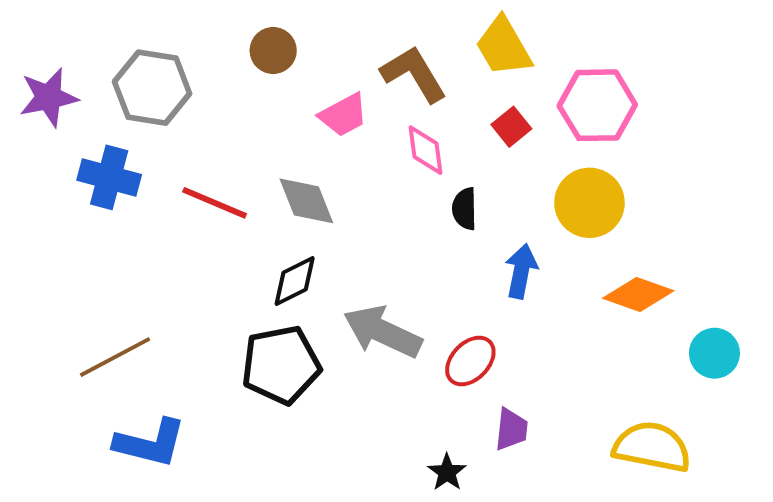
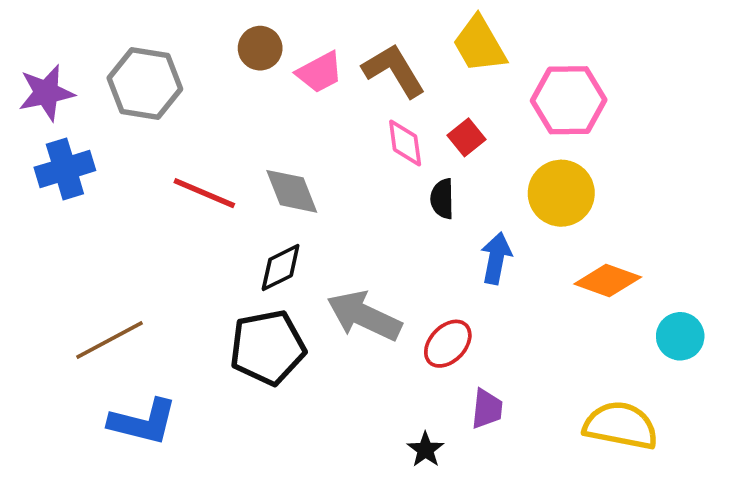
pink trapezoid: (343, 115) -> (320, 72), moved
red square: (511, 127) -> (466, 137), moved
blue cross: (109, 177) -> (65, 169), moved, turned -32

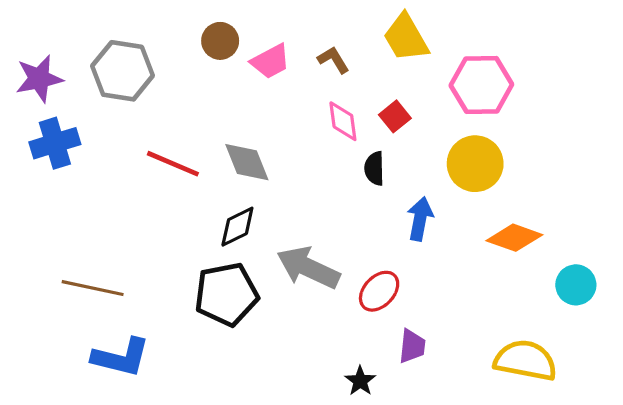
brown L-shape: (394, 70) -> (333, 60), size x0.6
brown line: (110, 340) -> (93, 288), turned 40

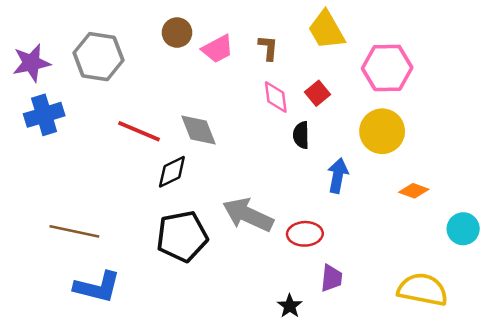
brown L-shape: (333, 60) -> (268, 48), turned 36
black diamond: (237, 227) -> (172, 172), moved
orange diamond: (514, 238) -> (414, 191), size x0.7
red ellipse: (379, 291) -> (305, 234), turned 44

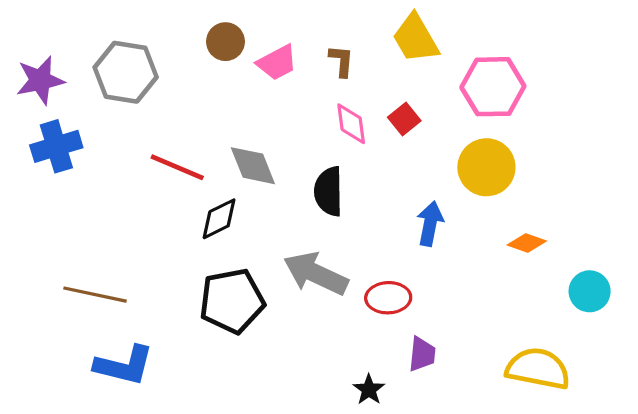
black semicircle: (301, 135) -> (329, 191), moved, size x1.4

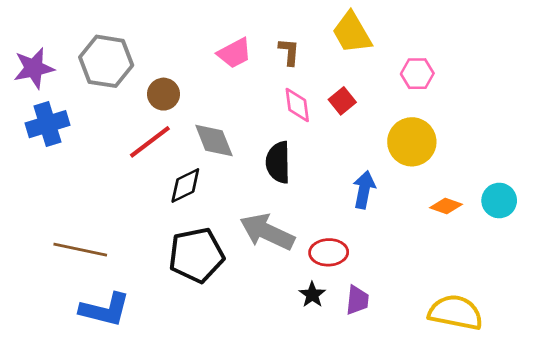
brown circle: (225, 42) -> (164, 94), moved
pink hexagon: (493, 87) -> (417, 74), size x0.6
red line: (177, 167) -> (150, 142), turned -60
cyan circle: (590, 291) -> (499, 201), moved
black star: (369, 390) -> (312, 295), moved

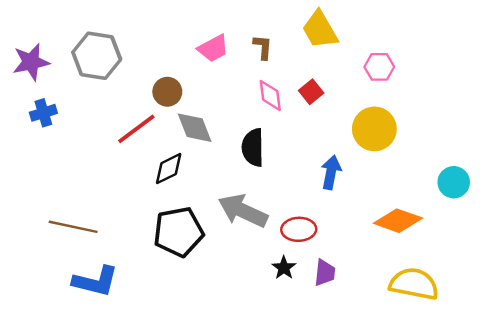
brown circle: (164, 94) -> (167, 92), moved
blue cross: (48, 124) -> (43, 113), size x0.7
orange diamond: (446, 206) -> (398, 221), moved, size x1.6

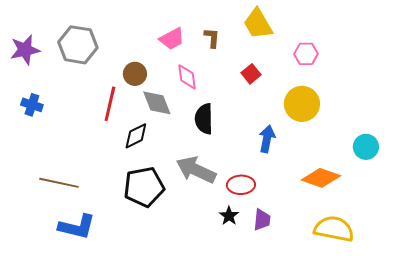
pink diamond: (270, 95) -> (187, 77), moved
blue cross: (43, 113) -> (32, 105), moved, turned 35
red line: (136, 129) -> (110, 104), turned -40

